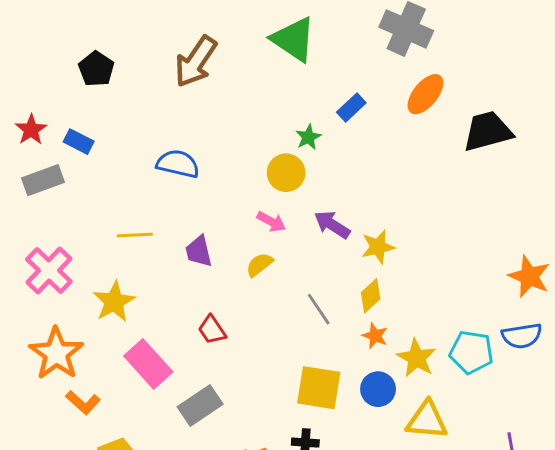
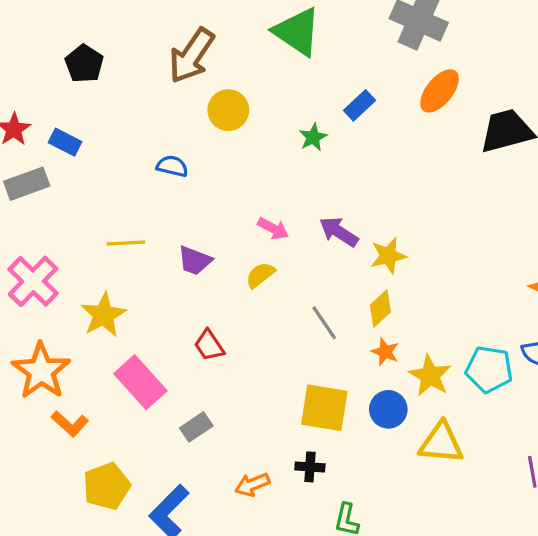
blue semicircle: (178, 164) -> (172, 166), size x0.7
yellow circle: (286, 173) -> (228, 110), moved
purple trapezoid: (199, 251) -> (195, 261), turned -56
gray rectangle: (200, 405) -> (196, 427), size x0.7

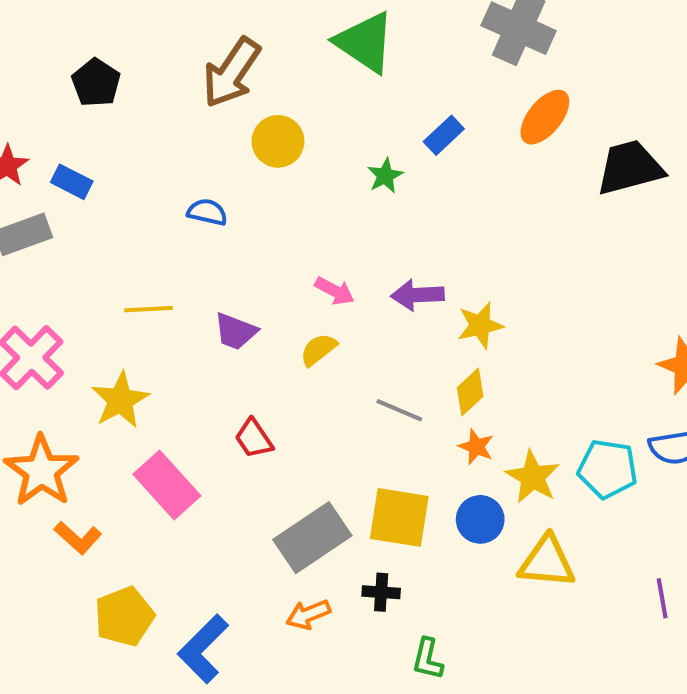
purple arrow: (339, 232) -> (417, 295), turned -36
gray line: (324, 323) -> (399, 410), turned -33
gray rectangle: (196, 427) -> (312, 538), moved, size x1.8

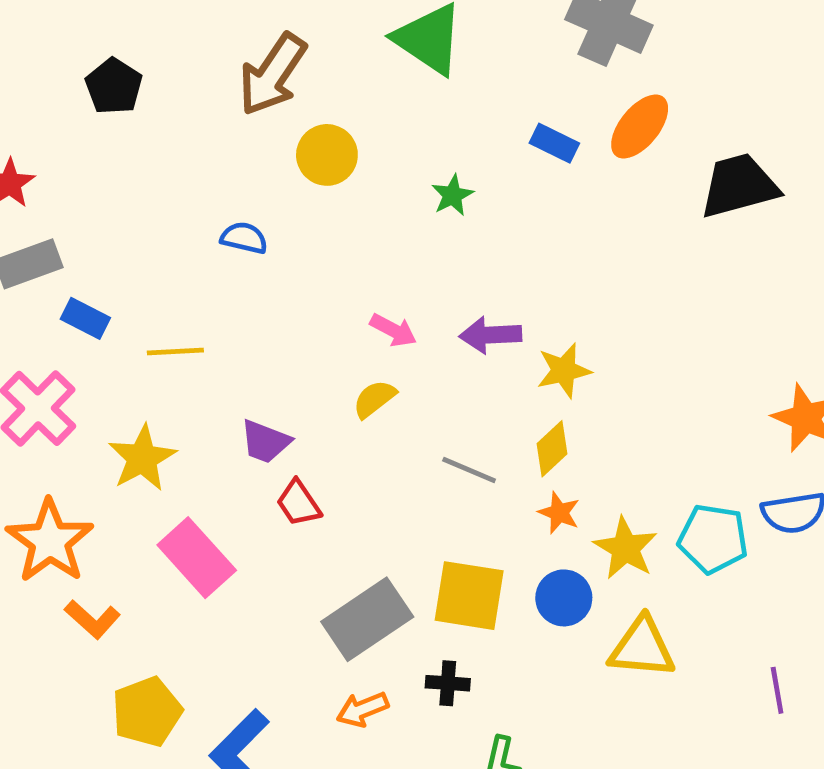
blue rectangle: (444, 135) -> (554, 143), moved, turned 69
blue rectangle: (72, 182) -> (85, 318), moved
purple trapezoid: (236, 331) -> (265, 442), moved

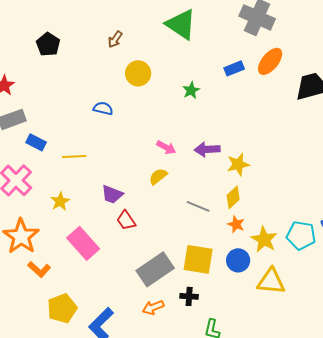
brown arrow: (272, 74) -> (115, 39), size x0.5
blue rectangle: (554, 143) -> (234, 68), turned -48
yellow star: (142, 458) -> (60, 201), size x0.7

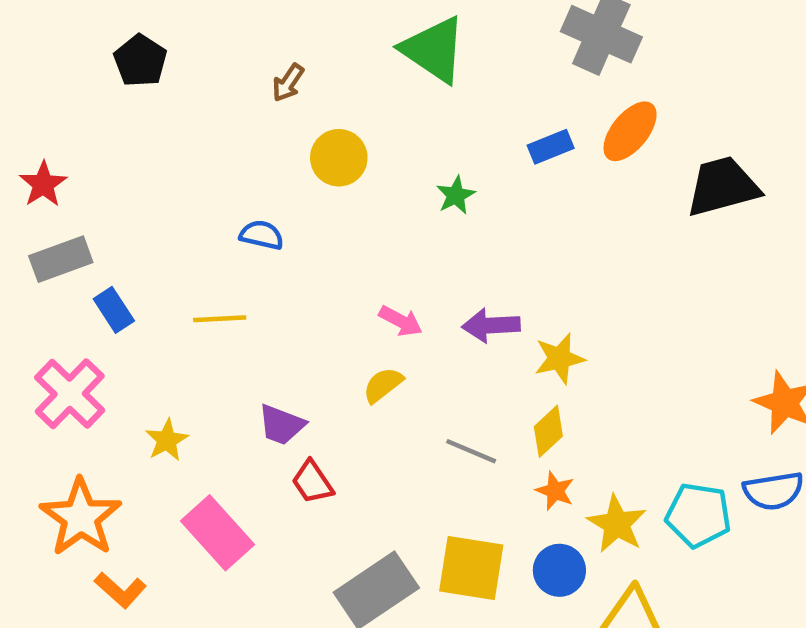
black pentagon: (48, 44) -> (140, 61), moved
blue rectangle: (36, 142) -> (114, 310), turned 30
yellow line: (74, 156) -> (220, 319), moved

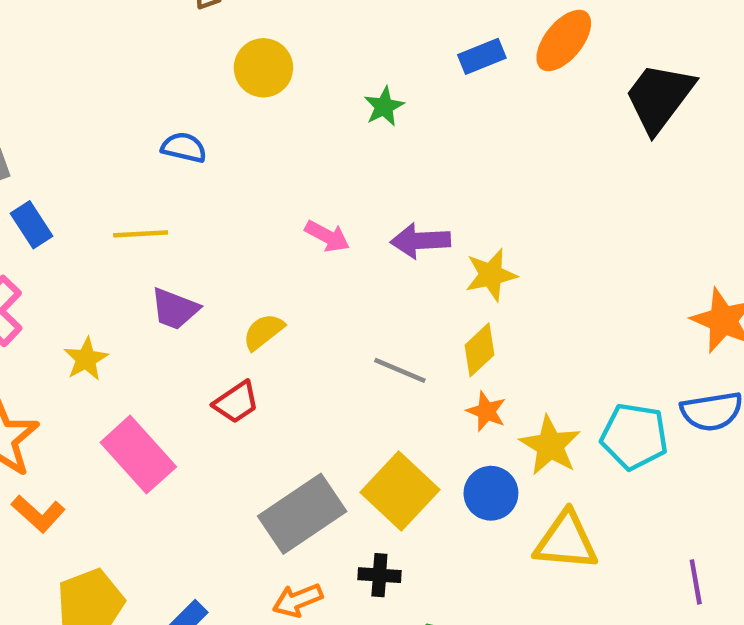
black trapezoid: (723, 186) -> (659, 97), turned -38
yellow semicircle: (383, 385) -> (263, 332), moved
purple trapezoid: (281, 425) -> (175, 309), moved
red trapezoid: (312, 482) -> (236, 402), turned -90
yellow square: (471, 568) -> (400, 491), turned 34

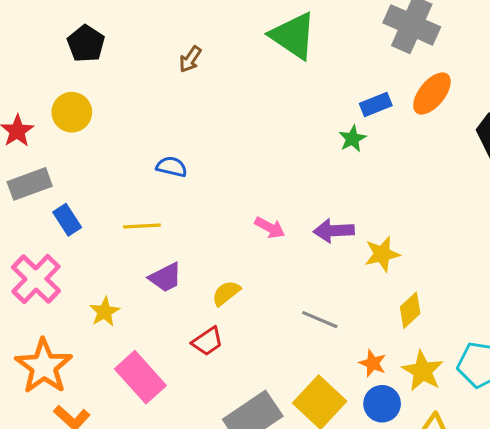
yellow circle: (263, 68) -> (72, 112), moved
green star: (384, 106) -> (352, 139), moved
purple trapezoid: (175, 309) -> (165, 277), turned -48
yellow diamond: (480, 350) -> (410, 310), moved
orange star: (486, 411) -> (373, 363), moved

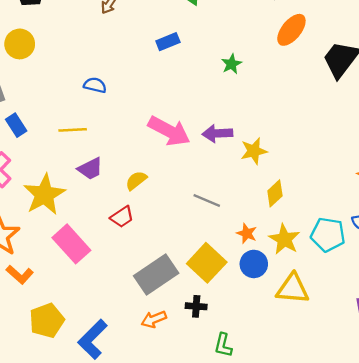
blue rectangle: (376, 104) -> (168, 42), moved
pink arrow: (270, 228) -> (169, 131), size x1.8
yellow star: (105, 312) -> (44, 195), size x1.8

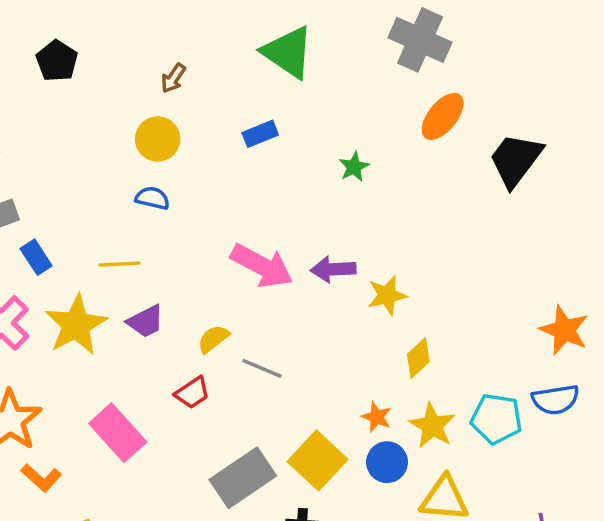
yellow circle: (20, 44) -> (158, 139), moved
yellow star: (44, 195) -> (76, 325), moved
gray line: (207, 200) -> (262, 368), moved

